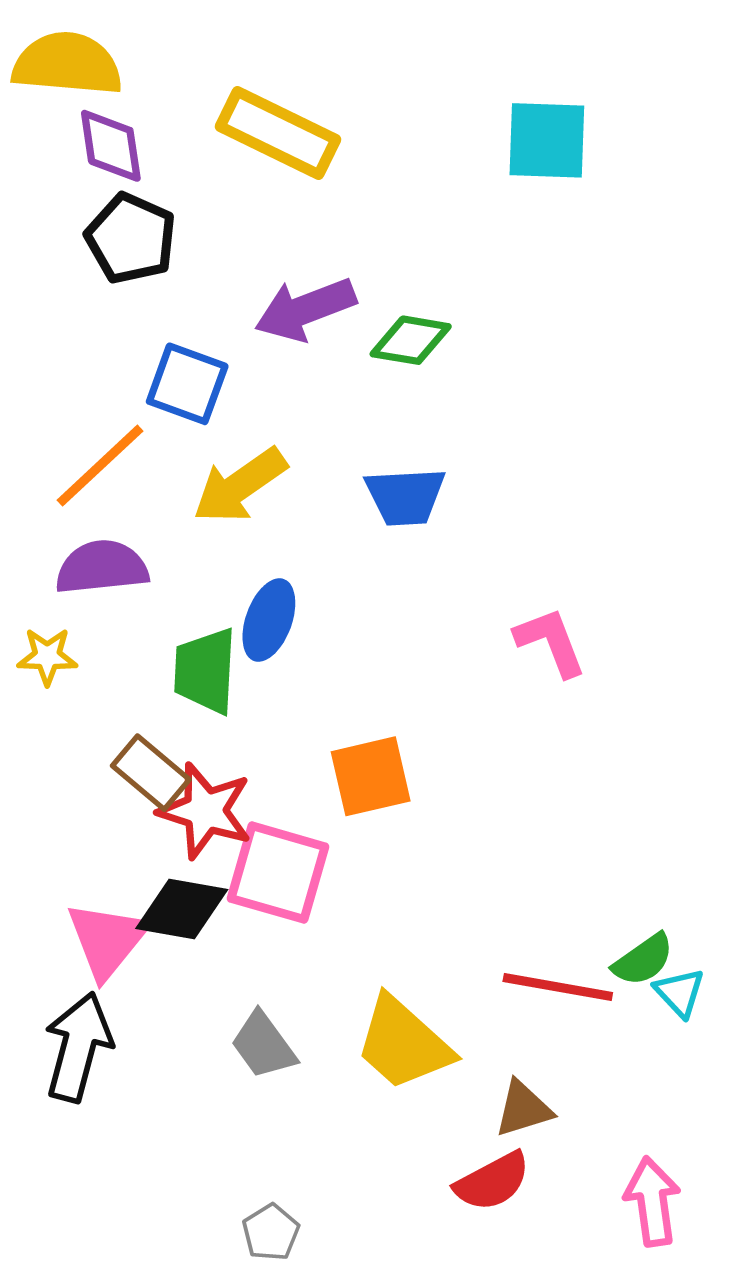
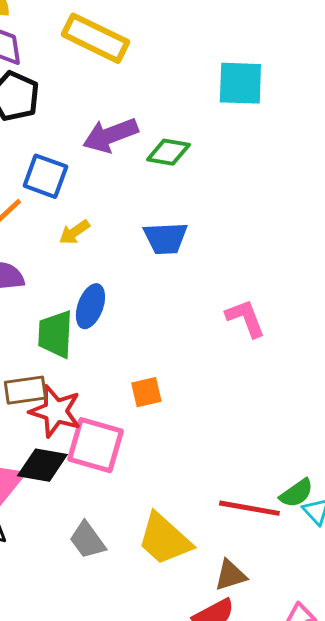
cyan square: (547, 140) -> (240, 83), moved
yellow arrow: (240, 486) -> (74, 232), size x0.6
brown rectangle: (151, 773) -> (25, 390), turned -48
orange square: (371, 776) -> (146, 392), size x0.7

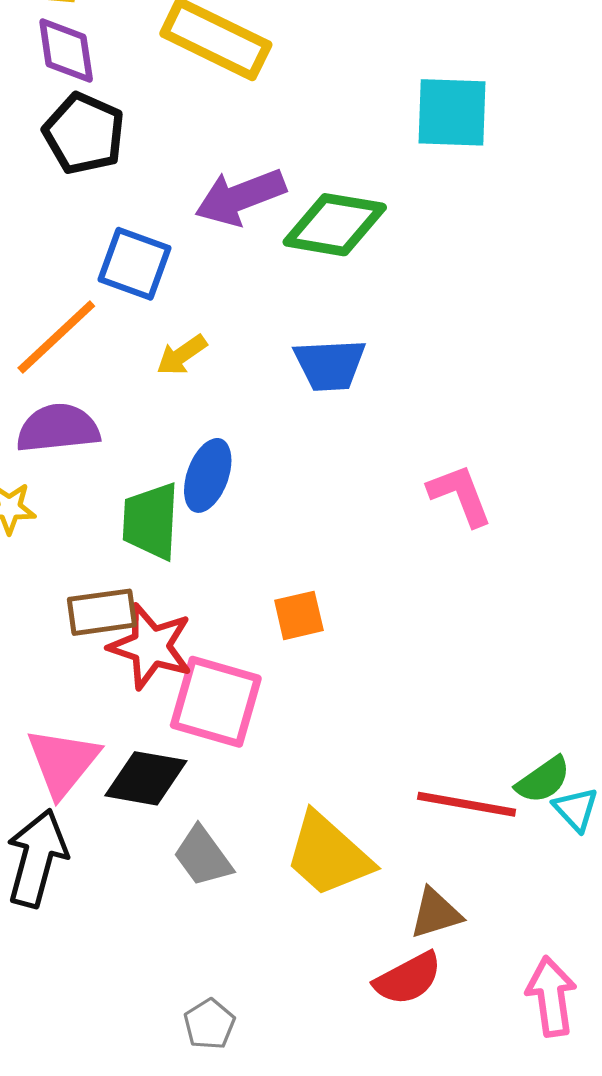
green diamond: (168, 152) -> (335, 225), size x1.4
black diamond: (42, 465) -> (146, 778), moved

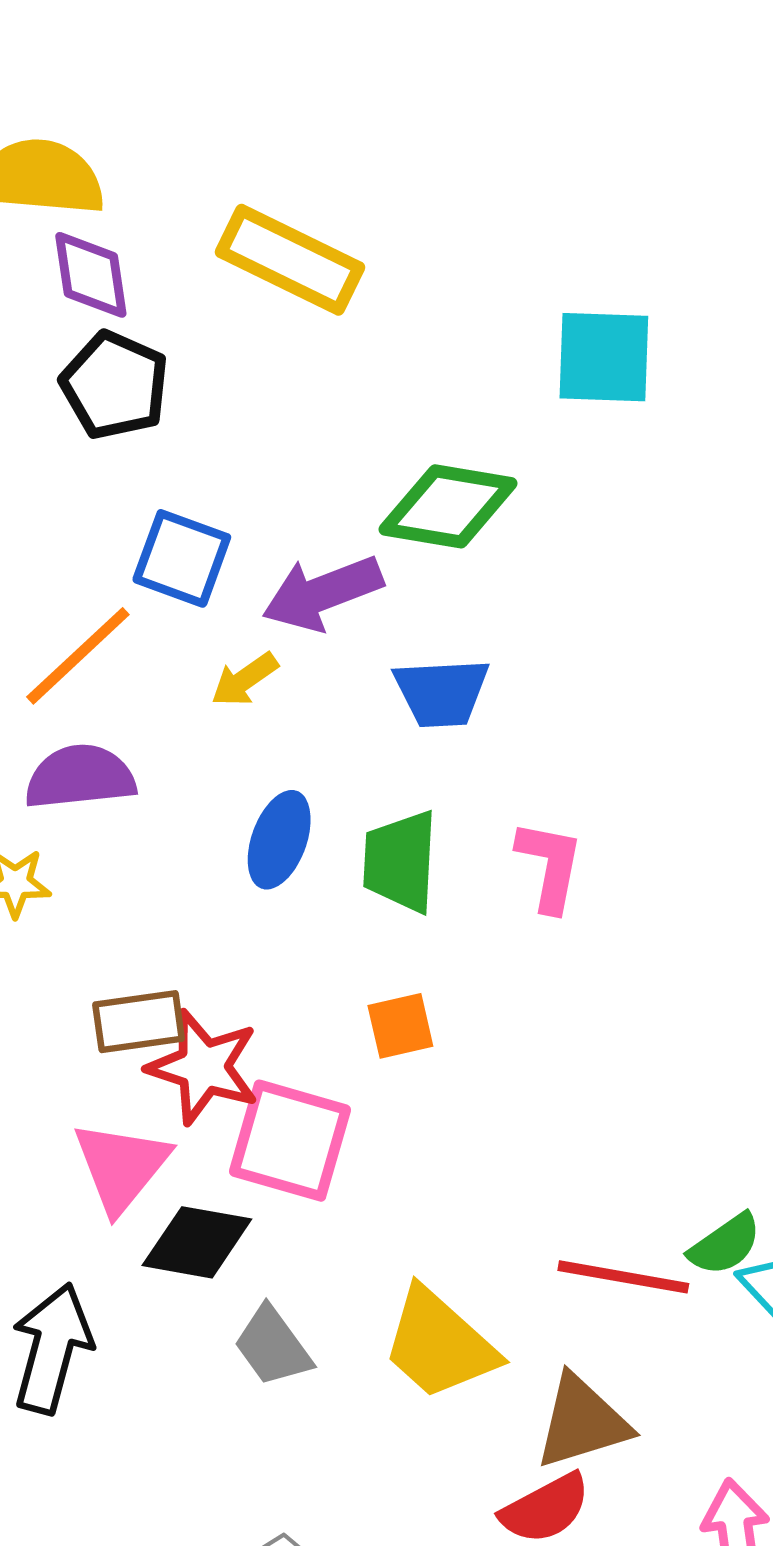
purple arrow: (240, 197) -> (322, 593), moved
pink L-shape: (460, 495) -> (550, 866), moved, turned 32
green trapezoid: (151, 521) -> (400, 861), moved
pink triangle: (63, 762) -> (121, 1167), moved
brown triangle: (436, 913) -> (582, 1422), size x1.4

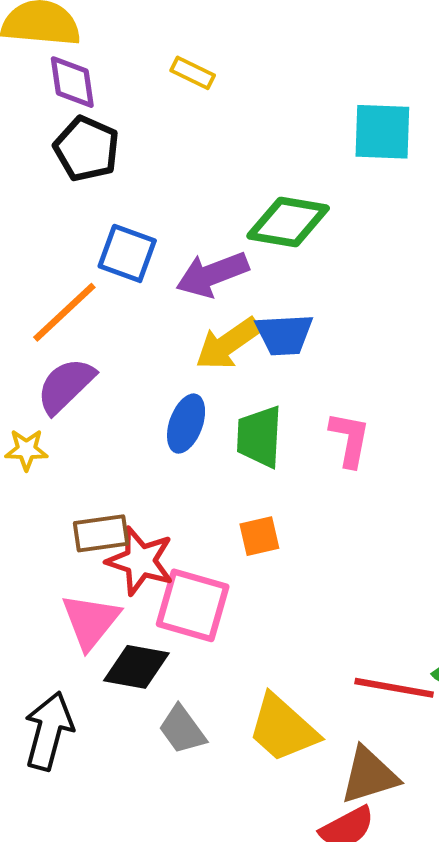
yellow rectangle: (290, 260) -> (193, 73), size x0.5
yellow arrow: (245, 680) -> (228, 344), moved, size x1.6
purple semicircle: (80, 777) -> (66, 386), turned -38

